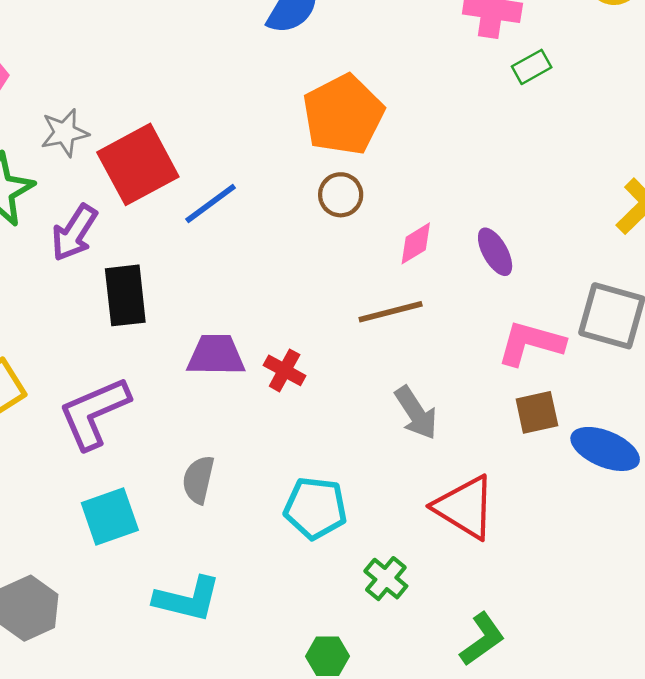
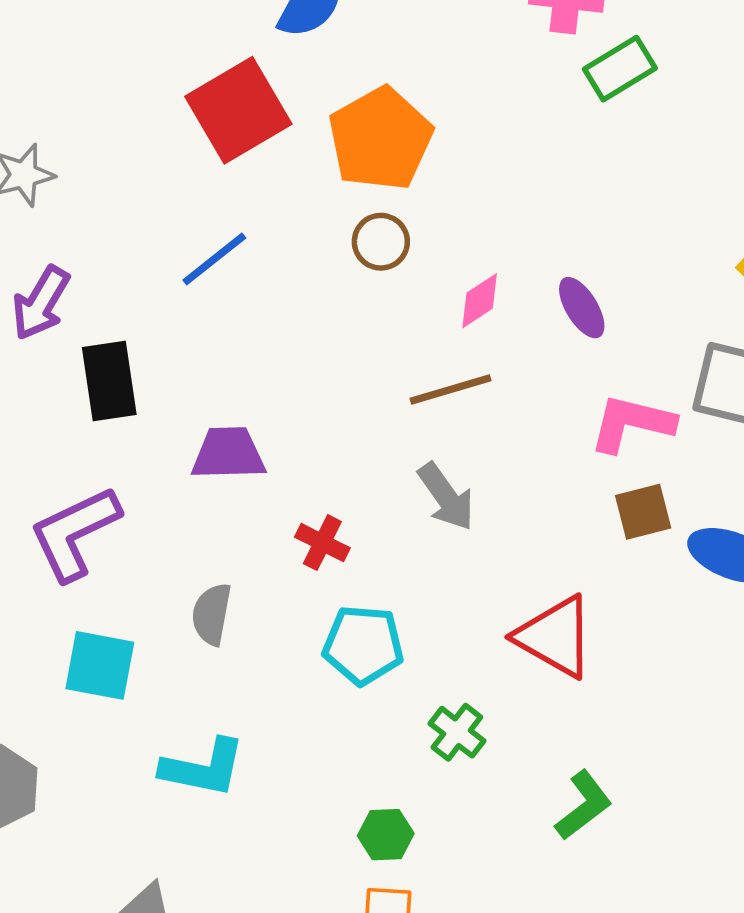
green rectangle: (532, 67) -> (620, 69), size x1.4
red square: (138, 164) -> (238, 110), moved
red cross: (285, 370) -> (322, 543), moved
gray arrow: (416, 413) -> (446, 497), moved
cyan square: (110, 516) -> (100, 665), turned 32

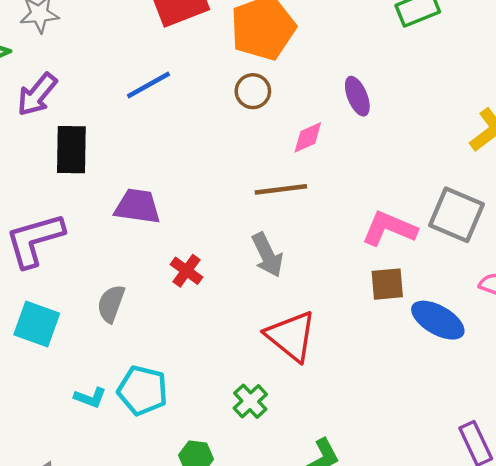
purple ellipse: (582, 308) -> (357, 96), moved
red triangle: (555, 637) -> (291, 336), moved
cyan pentagon: (363, 645) -> (143, 390), moved
cyan L-shape: (203, 768) -> (90, 398), size x0.6

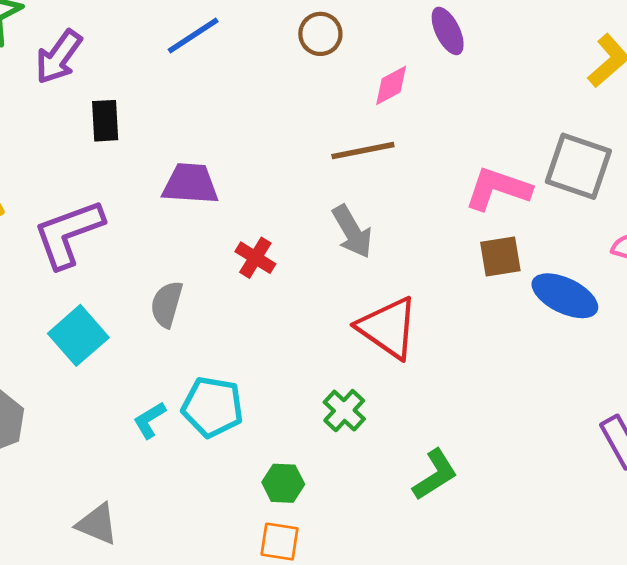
black rectangle: (71, 150) -> (105, 121), size x0.7
cyan square: (37, 324) -> (78, 335), turned 33
cyan L-shape: (90, 398) -> (150, 420), turned 132

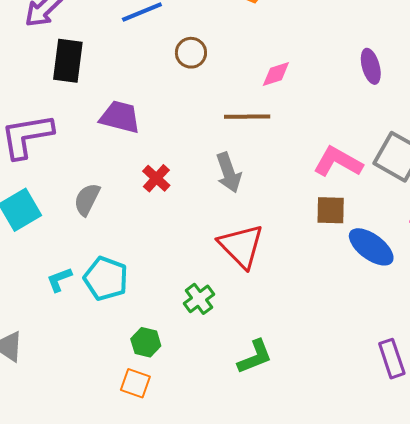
purple ellipse: (448, 31) -> (371, 66), moved
brown circle: (320, 34) -> (191, 53), moved
black rectangle: (105, 121) -> (68, 61), size x1.4

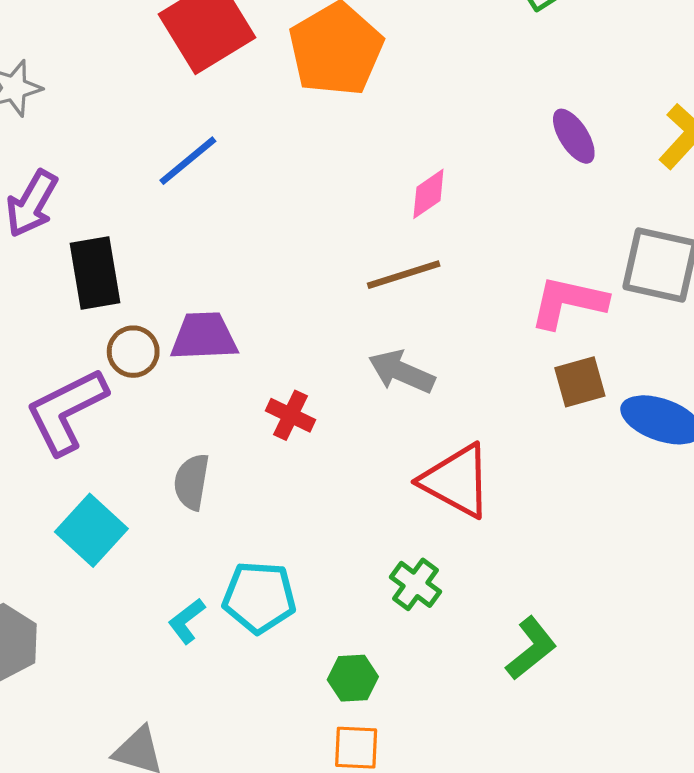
brown circle: (191, 53) -> (133, 352), moved
gray arrow: (229, 173) -> (402, 372), turned 150

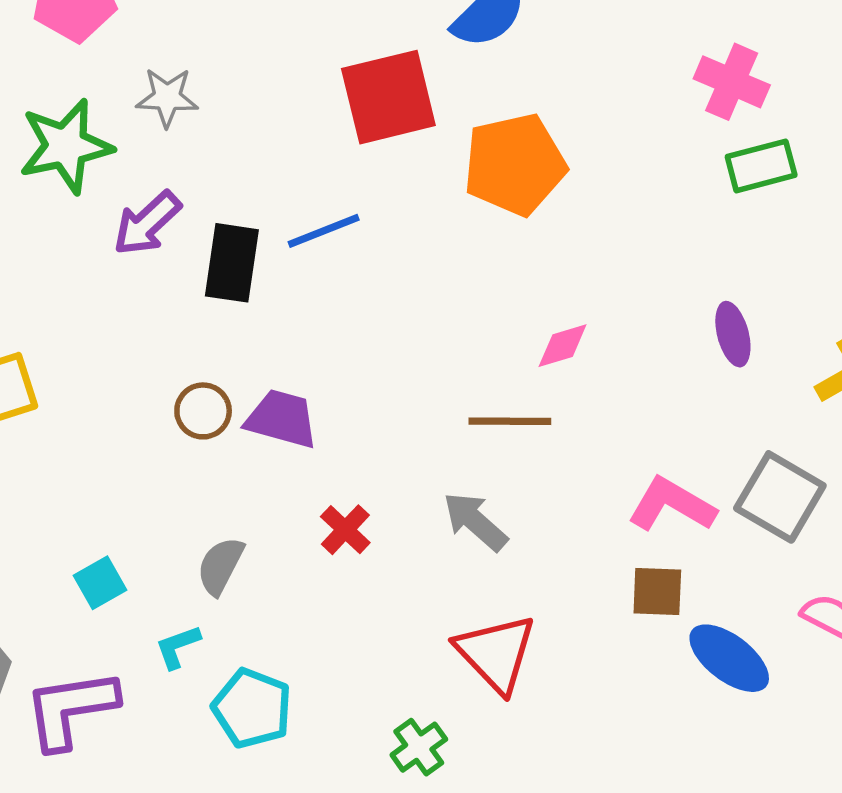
black rectangle: (95, 273) -> (232, 263), moved
purple L-shape: (66, 411) -> (71, 709), moved
cyan square: (91, 530) -> (100, 583), size x0.7
cyan L-shape: (187, 621) -> (178, 647), moved

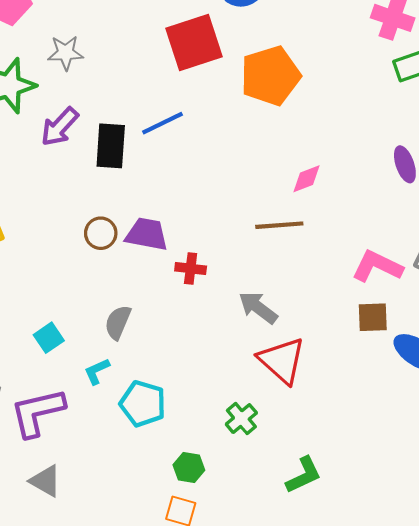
gray arrow: (475, 521) -> (258, 308), moved
red cross: (345, 530) -> (191, 268), moved, turned -32

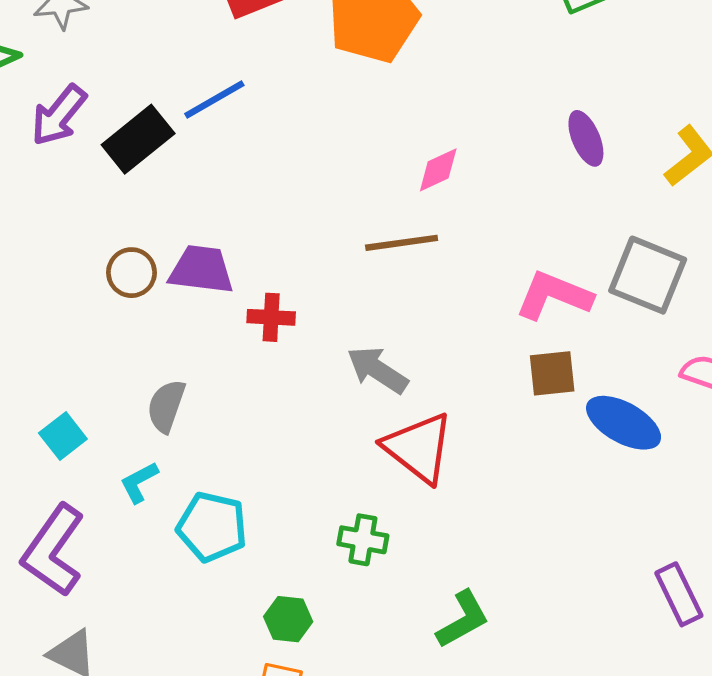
black rectangle: (111, 146) -> (138, 139), turned 51
purple L-shape: (37, 412) -> (53, 550), turned -38
green cross: (241, 419) -> (363, 540), turned -36

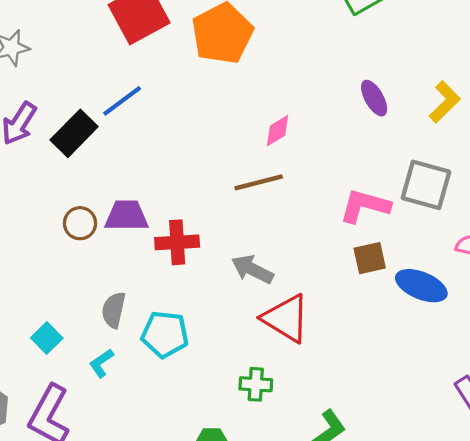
red cross: (271, 317) -> (177, 242), size x1.4
cyan pentagon: (212, 527) -> (165, 334), moved

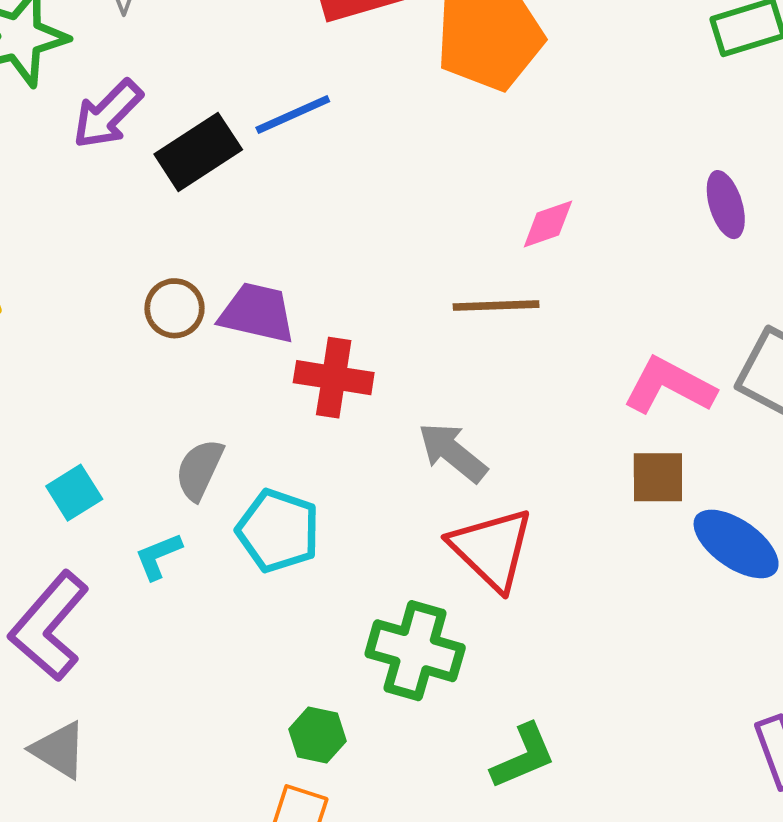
green cross: (256, 384) -> (415, 651), size x1.6

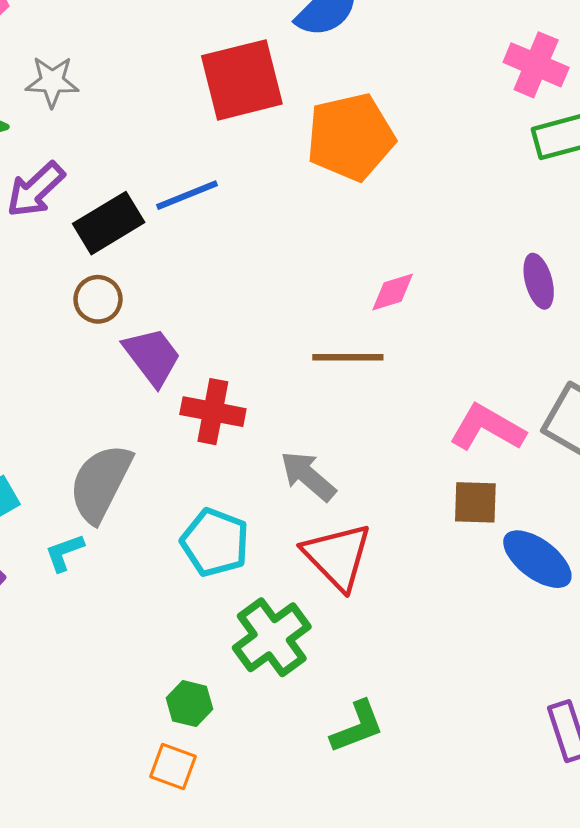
brown circle: (175, 308) -> (98, 299), moved
purple trapezoid: (257, 313) -> (152, 357), turned 38
gray semicircle: (199, 470) -> (100, 483), size x1.6
cyan pentagon: (278, 531) -> (215, 542), moved
green cross: (415, 651) -> (272, 637), turned 36

